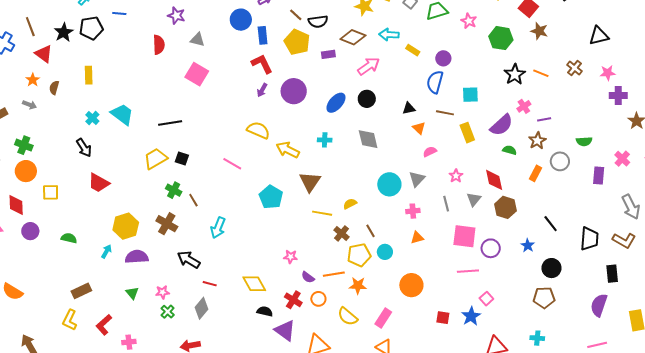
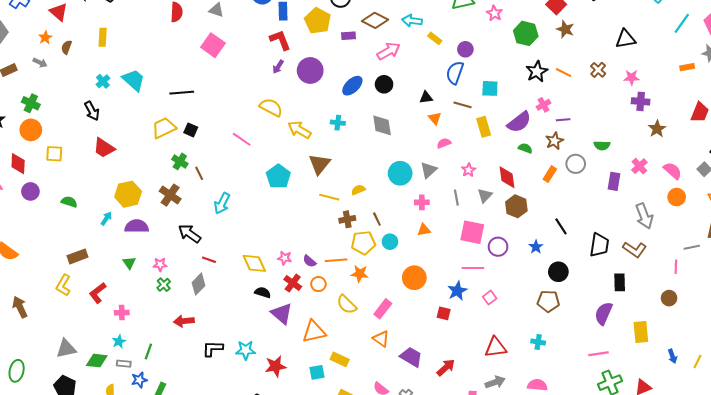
brown cross: (342, 233) -> (347, 219), turned 35
pink star: (291, 257) -> (285, 258), moved
blue star: (471, 316) -> (457, 291), moved

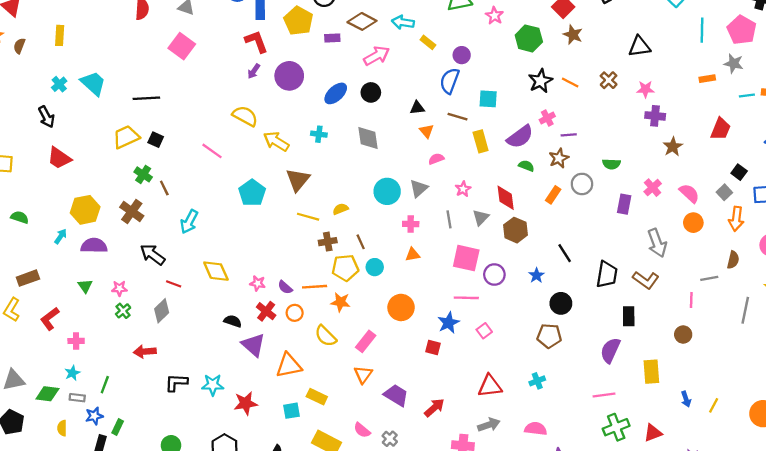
cyan line: (682, 23) -> (702, 30), turned -35
yellow diamond: (254, 263) -> (216, 271), moved
orange triangle: (381, 339) -> (363, 375), turned 30
cyan cross: (538, 342) -> (537, 381), turned -32

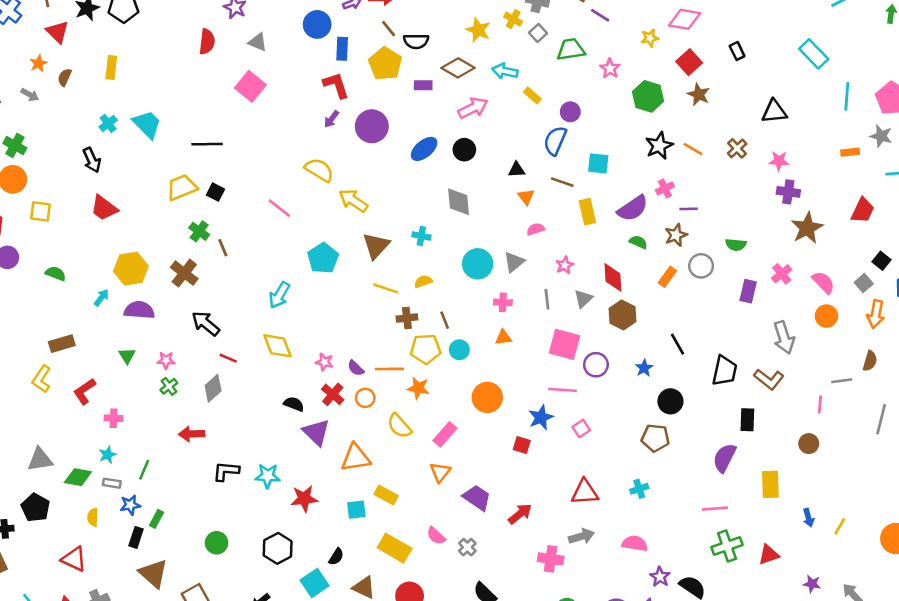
cyan cross: (319, 134) -> (421, 236), moved
brown star: (673, 147) -> (807, 228), size x1.4
cyan arrow: (189, 222) -> (279, 295), moved

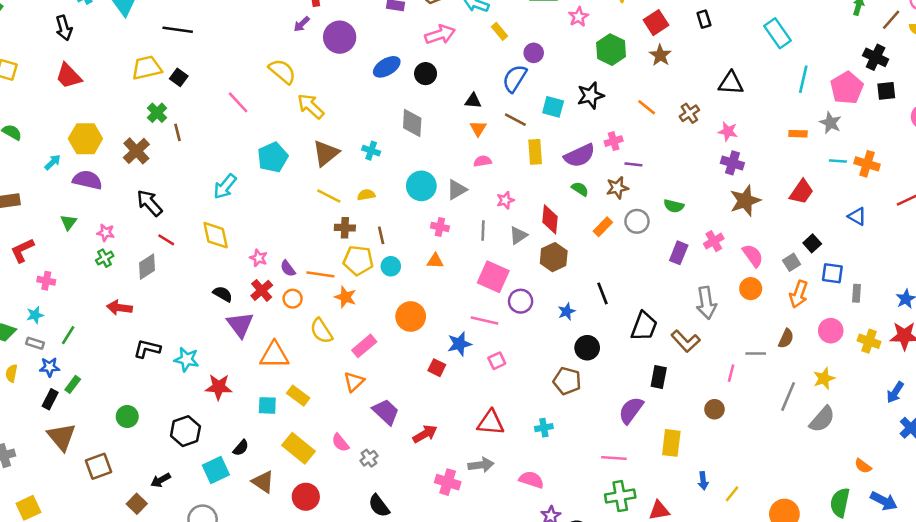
black star: (659, 146) -> (591, 95), moved

